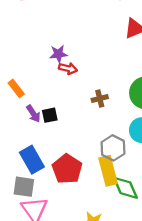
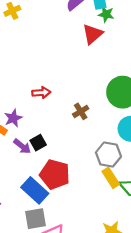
purple star: (58, 54) -> (13, 118), moved
red pentagon: (67, 169) -> (55, 174), moved
yellow rectangle: (108, 171) -> (111, 178), size x0.7

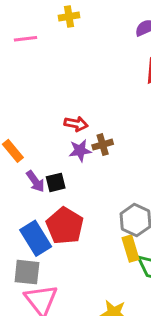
brown cross: (81, 111) -> (103, 145), moved
purple star: (13, 118) -> (80, 150), moved

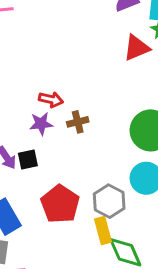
purple star: (80, 150) -> (41, 124), moved
red pentagon: (65, 226) -> (60, 204), moved

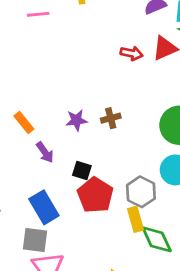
red arrow: (51, 99) -> (131, 53), moved
black square: (28, 159) -> (82, 170), moved, turned 30

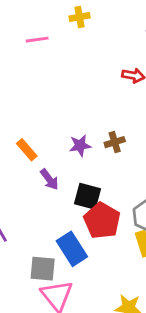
black square: (82, 170) -> (87, 196), size x1.4
blue rectangle: (44, 207) -> (72, 249), moved

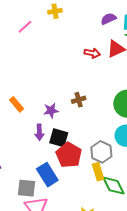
pink line: (37, 40) -> (25, 27), turned -35
purple star: (80, 146) -> (51, 111), moved
purple arrow: (49, 179) -> (39, 132), moved, turned 35

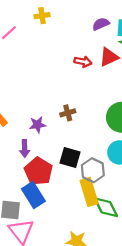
black square: (59, 138) -> (70, 157), moved
red pentagon: (69, 155) -> (38, 171), moved
yellow rectangle: (98, 172) -> (89, 192), size x1.4

